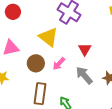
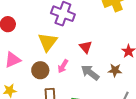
yellow triangle: (48, 37) -> (48, 42), turned 40

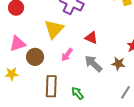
red triangle: (86, 47) -> (91, 38), turned -32
brown circle: (40, 70) -> (35, 57), moved

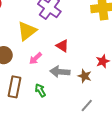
gray arrow: (93, 64) -> (60, 72), turned -48
green arrow: (78, 93) -> (40, 90), moved

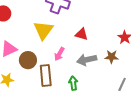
brown rectangle: (15, 87) -> (46, 75), moved
green arrow: (40, 90) -> (73, 83), turned 40

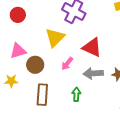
red triangle: (82, 34) -> (92, 47), size x1.5
brown rectangle: (46, 75) -> (42, 95), moved

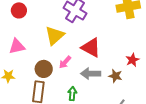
brown circle: (35, 65) -> (44, 69), moved

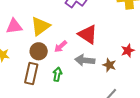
yellow triangle: (55, 36) -> (40, 26), moved
green arrow: (72, 94) -> (57, 74), moved

